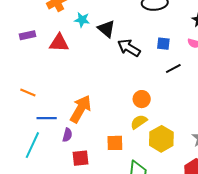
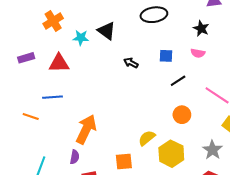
black triangle: (106, 29) -> (107, 31), moved
black arrow: (129, 48) -> (131, 63), size x0.6
orange circle: (142, 99) -> (182, 115), moved
blue line: (47, 118) -> (52, 97), moved

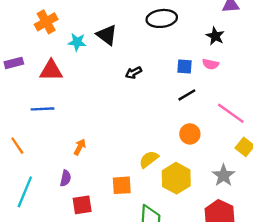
blue square: (166, 56) -> (184, 67), moved
black arrow: (131, 63) -> (134, 73), turned -56
orange line: (31, 116) -> (17, 146), moved, turned 35
orange arrow: (86, 129) -> (80, 147), size x0.5

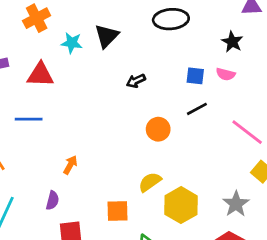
black triangle: (107, 35) -> (107, 36), turned 35
orange circle: (190, 134) -> (158, 129), moved

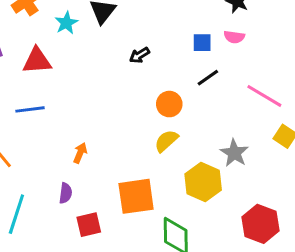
cyan star: (72, 43) -> (66, 23), turned -30
yellow semicircle: (150, 182) -> (166, 141), moved
gray star: (236, 204) -> (234, 153), moved
orange square: (117, 211) -> (136, 196), size x1.5

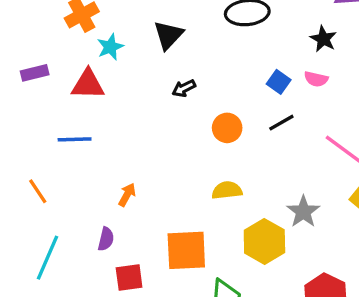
cyan star: (66, 23) -> (110, 47), moved
blue square: (202, 43) -> (279, 82), turned 30
black arrow: (139, 55) -> (184, 88), moved
orange circle: (169, 104) -> (227, 128), moved
yellow semicircle: (166, 141) -> (227, 190), turned 30

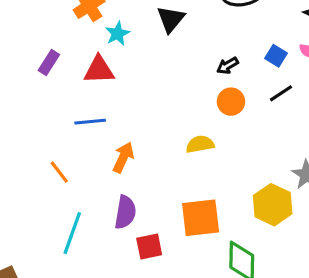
purple rectangle: (35, 73) -> (49, 62), turned -40
black arrow: (184, 88) -> (227, 66), moved
yellow semicircle: (227, 190) -> (200, 144), moved
orange arrow: (127, 195) -> (123, 157), moved, size x1.4
purple semicircle: (106, 239) -> (125, 212), size x1.5

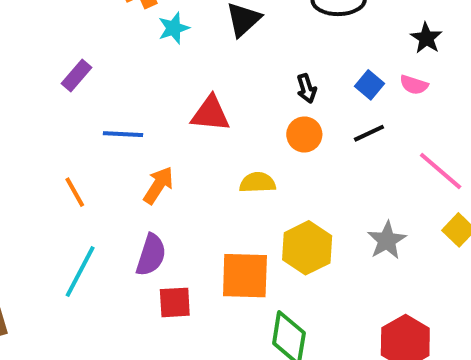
purple rectangle: (49, 62) -> (76, 75), moved
black arrow: (227, 66) -> (307, 88), turned -85
red triangle: (99, 70) -> (210, 114), moved
yellow hexagon: (273, 205) -> (307, 248), moved

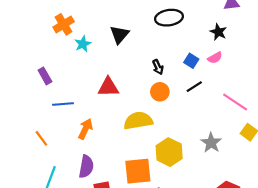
purple rectangle: (76, 75) -> (45, 76), moved, turned -63
pink semicircle: (414, 85) -> (215, 58), turned -40
yellow semicircle: (258, 183) -> (138, 121), size x1.5

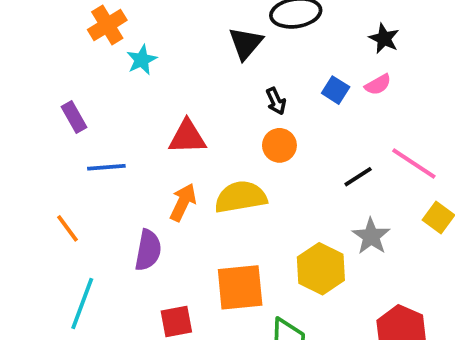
black triangle: (119, 35) -> (246, 43), moved
black line: (194, 87) -> (358, 177), moved
orange arrow: (85, 129) -> (183, 202), moved
yellow hexagon: (169, 152) -> (321, 269), moved
purple semicircle: (86, 167) -> (148, 250), moved

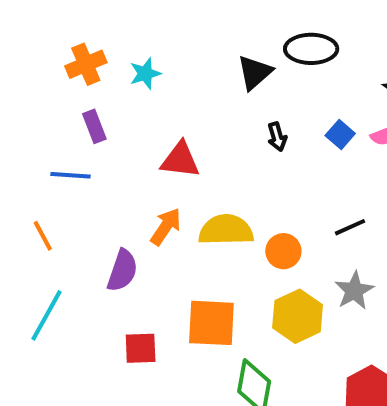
orange cross: (107, 25) -> (86, 64), moved
purple rectangle: (74, 117) -> (94, 126), moved
orange circle: (279, 145) -> (283, 251), moved
blue line: (106, 167) -> (70, 175), moved

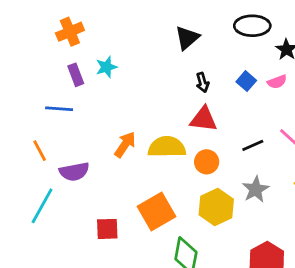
black ellipse: (311, 49) -> (252, 26), moved
cyan star: (145, 74) -> (106, 67), moved
red triangle: (180, 160) -> (204, 119), moved
purple semicircle: (122, 271) -> (74, 172), moved, turned 60
orange square: (211, 323) -> (156, 211), turned -33

